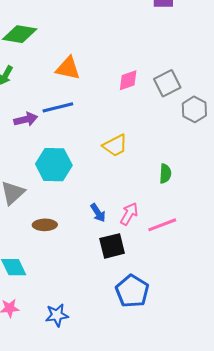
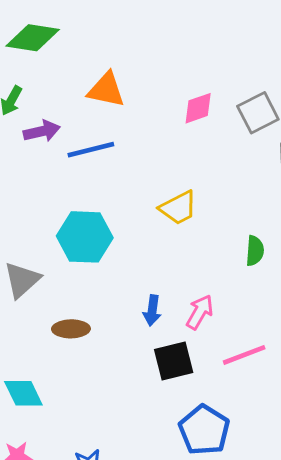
purple arrow: (26, 119) -> (42, 131), moved
blue arrow: (98, 213) -> (152, 310), turned 42
pink line: (162, 225) -> (244, 355), moved

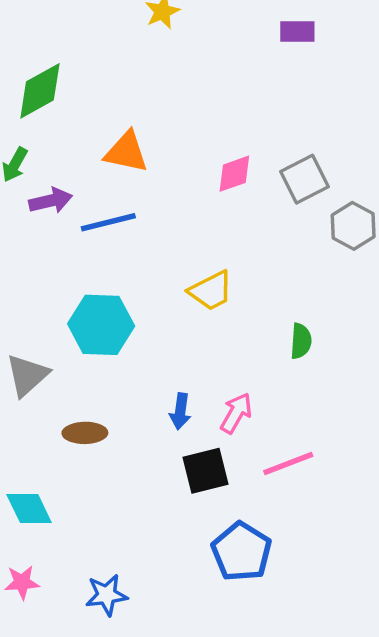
green diamond: (33, 38) -> (40, 91), turned -38

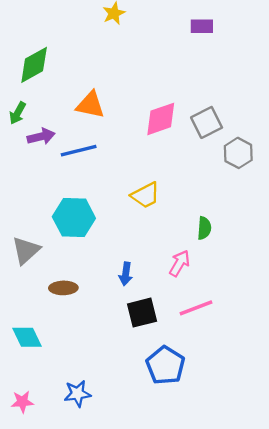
pink diamond: (234, 174) -> (161, 119), size x1.4
pink arrow: (236, 413) -> (180, 263), moved
pink star: (22, 582) -> (22, 402), moved

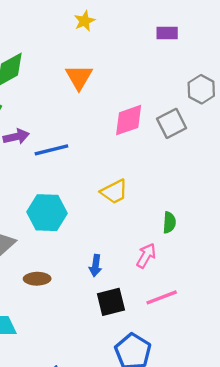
orange triangle: (90, 105) -> (79, 77), moved, turned 48
gray hexagon: (238, 153) -> (201, 89), moved

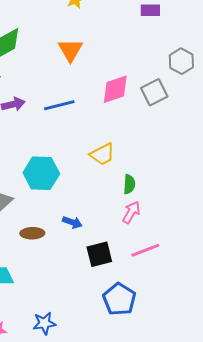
blue line: (51, 150) -> (59, 105), moved
green semicircle: (169, 223) -> (129, 184), moved
blue arrow: (96, 266) -> (72, 222), moved, turned -78

